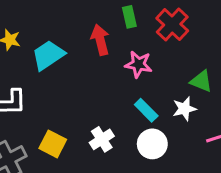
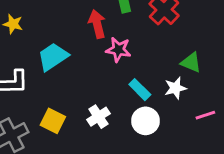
cyan trapezoid: (48, 55) -> (53, 57), moved
pink star: (138, 64) -> (118, 50), moved

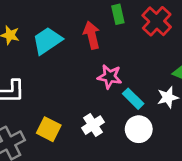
pink star: (118, 50) -> (110, 77), moved
cyan trapezoid: (53, 57) -> (47, 41), moved

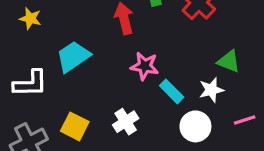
cyan trapezoid: (47, 41) -> (73, 57), moved
white circle: (139, 129) -> (195, 126), moved

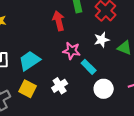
cyan trapezoid: (73, 57) -> (30, 61), moved
white star: (211, 90) -> (102, 40), moved

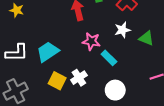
yellow square: (28, 89) -> (57, 81), moved
white circle: (104, 89) -> (115, 90), moved

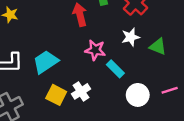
white circle: (115, 90) -> (138, 95), moved

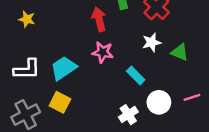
pink star: (95, 50) -> (103, 52), moved
white cross: (81, 91) -> (128, 115), moved
yellow square: (56, 95) -> (60, 102), moved

